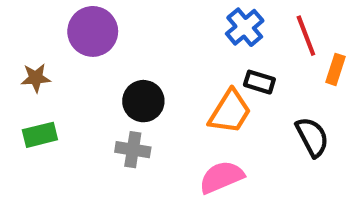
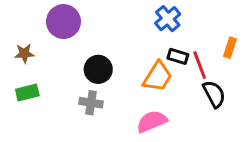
red line: (306, 36) -> (200, 65), moved

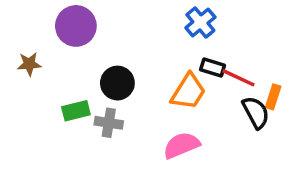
orange rectangle: (230, 48) -> (273, 97), moved
red line: (200, 65) -> (238, 78), turned -44
green rectangle: (27, 93) -> (76, 111), moved

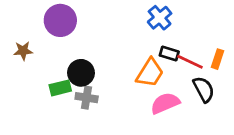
black circle: (117, 83) -> (81, 73), moved
orange rectangle: (273, 97) -> (217, 59), moved
pink semicircle: (181, 145) -> (165, 103), moved

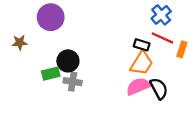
blue cross: (160, 18) -> (161, 15), moved
red line: (190, 62) -> (162, 38), moved
orange trapezoid: (150, 73) -> (142, 63), moved
black semicircle: (204, 89) -> (159, 89), moved

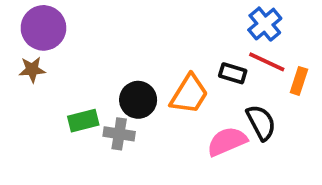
purple circle: (51, 17) -> (43, 28), moved
black circle: (68, 61) -> (138, 100), moved
orange trapezoid: (142, 63) -> (189, 94), moved
black semicircle: (159, 89) -> (261, 123), moved

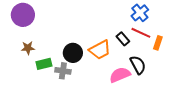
brown star: (32, 70) -> (28, 48), moved
black rectangle: (233, 73) -> (123, 39), turned 32
orange trapezoid: (189, 94) -> (100, 50), turned 30

